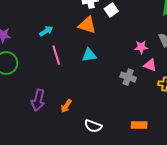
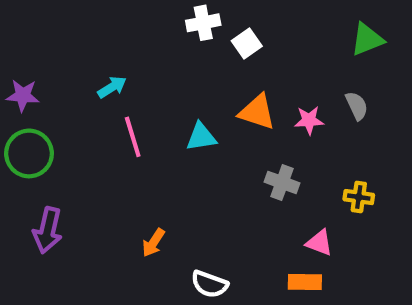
orange triangle: (87, 25) -> (257, 112), moved
pink triangle: (150, 65) -> (319, 243), moved
purple arrow: (38, 100) -> (48, 230), moved

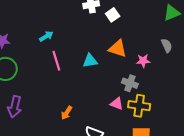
pink star: (309, 120) -> (143, 61), moved
yellow cross: (359, 197) -> (139, 106), moved, size x1.5
pink triangle: (319, 243) -> (117, 104), moved

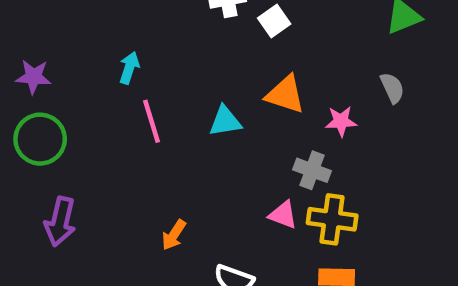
cyan arrow: (46, 36) -> (129, 68), turned -40

